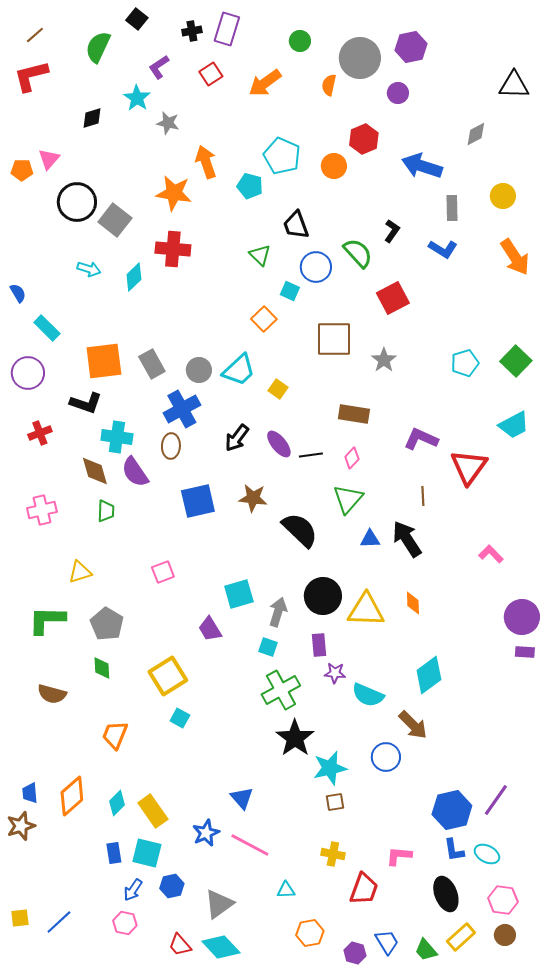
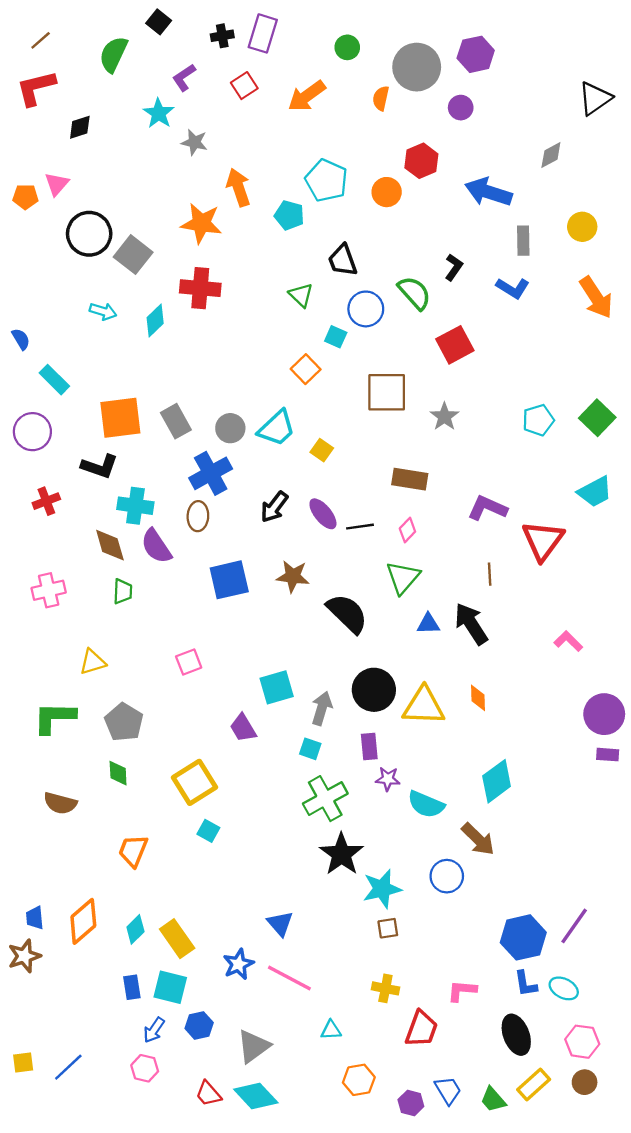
black triangle: (514, 85) -> (595, 98), turned -36
black diamond: (92, 118) -> (80, 127), moved

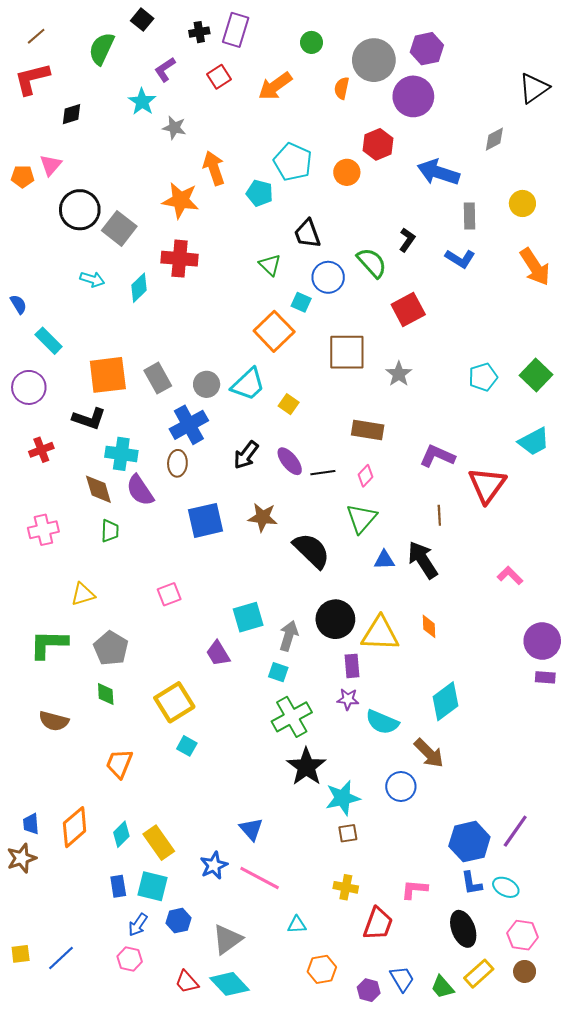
purple circle: (461, 108) -> (413, 96), size x1.8
orange square: (306, 369) -> (274, 331), size x1.5
purple rectangle: (369, 746) -> (352, 666), moved

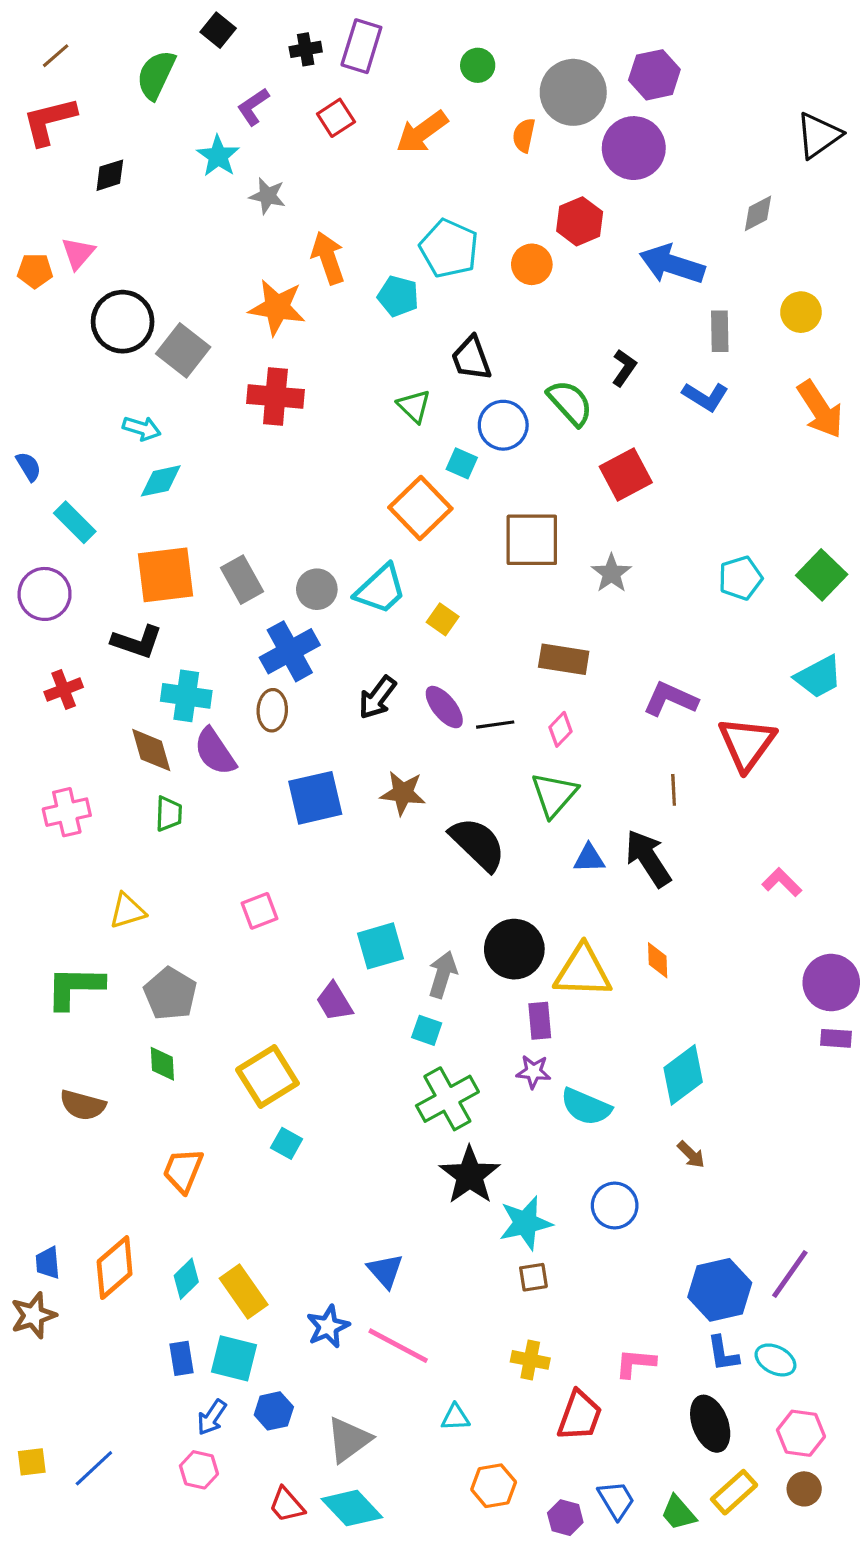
cyan diamond: (139, 288) -> (161, 481), moved, turned 32
brown arrow: (429, 753) -> (691, 1155), moved, size x0.6

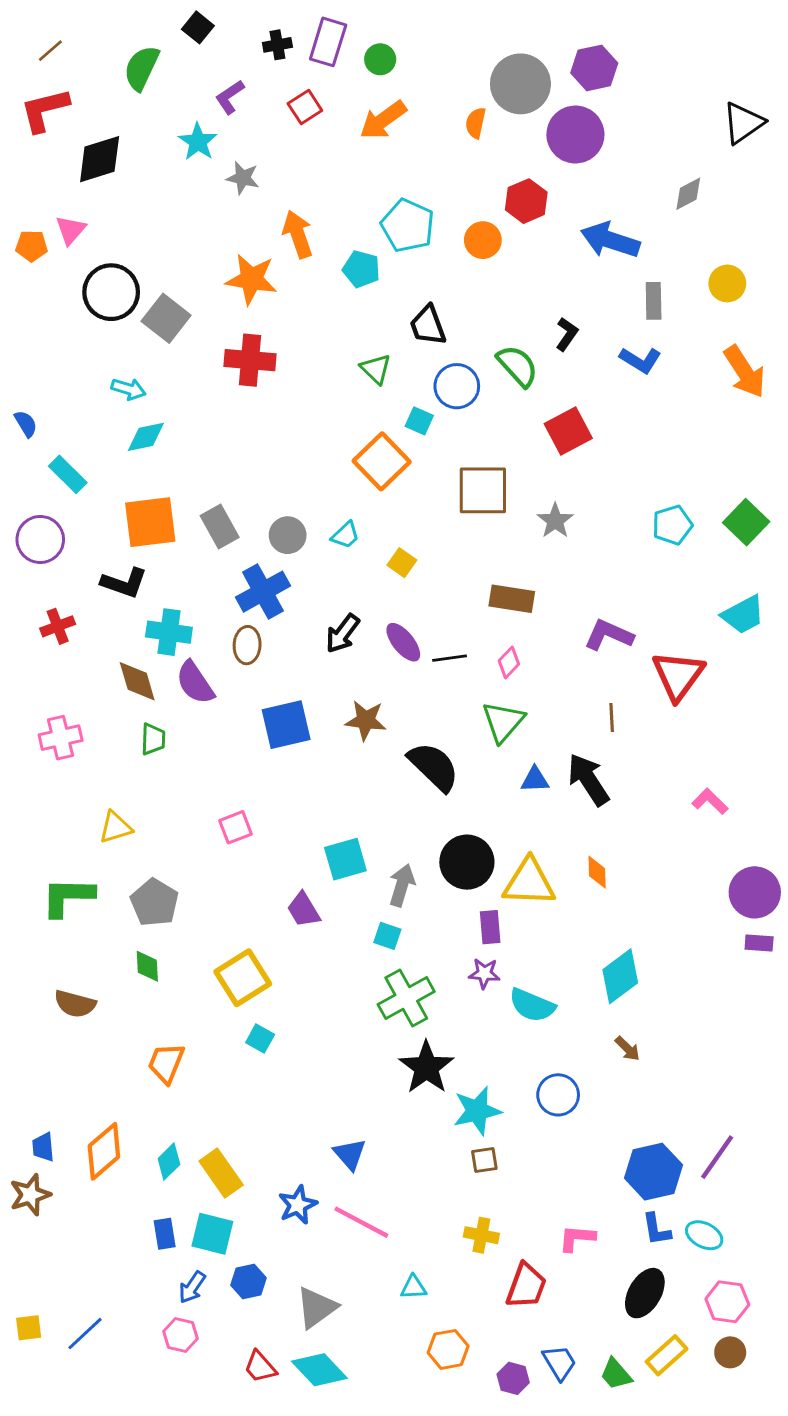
green circle: (478, 65) -> (380, 59), moved
black diamond: (110, 175) -> (100, 159), size x1.6
cyan trapezoid: (381, 589) -> (345, 535), size x0.6
black ellipse: (710, 1424) -> (645, 1293), turned 51

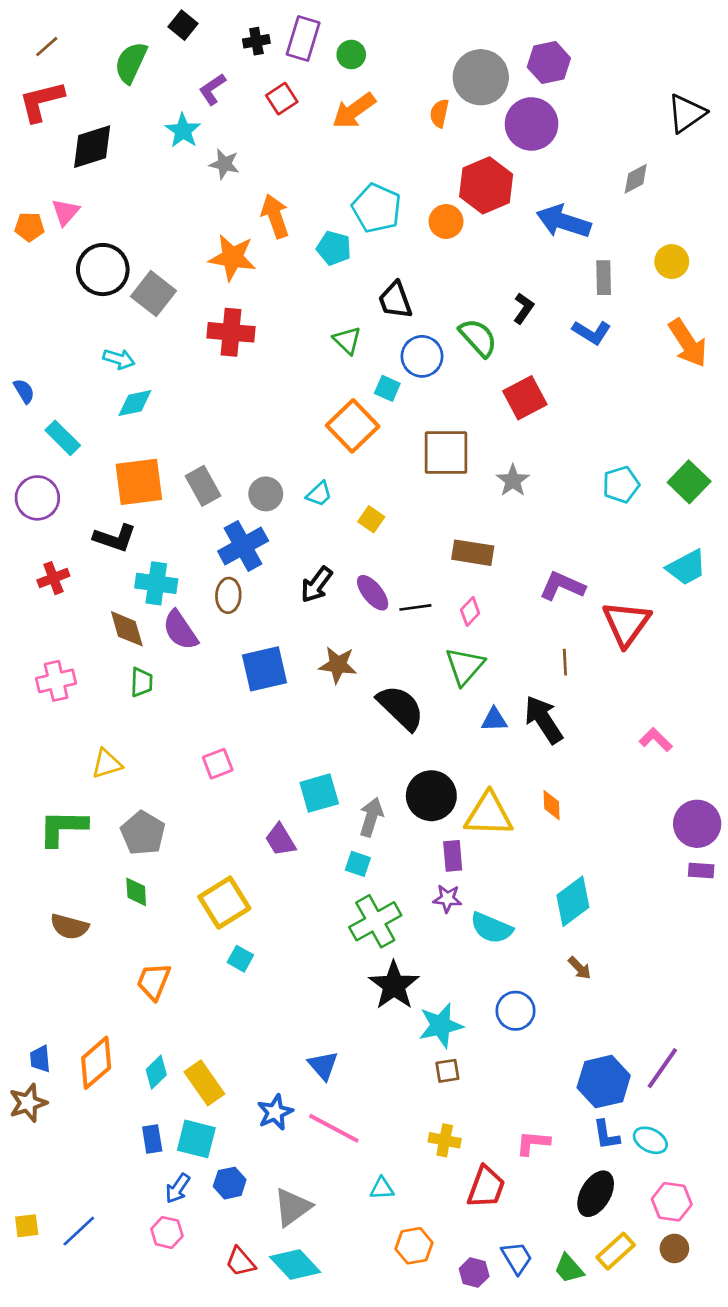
red hexagon: (526, 201) -> (486, 185), size x1.4

